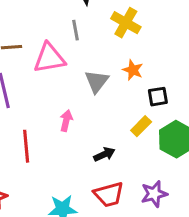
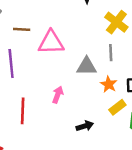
gray line: (75, 30) -> (111, 53), moved
orange star: (133, 70) -> (109, 84), moved
gray triangle: (97, 81) -> (87, 66), turned 45

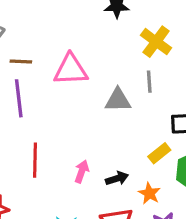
brown line: (22, 29) -> (21, 62), moved
orange star: (109, 84) -> (149, 193), moved
pink arrow: (58, 95) -> (82, 171), moved

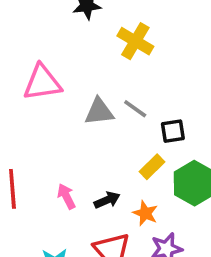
gray line: (149, 82) -> (135, 109), moved, turned -45
pink arrow: (82, 171) -> (66, 196), turned -40

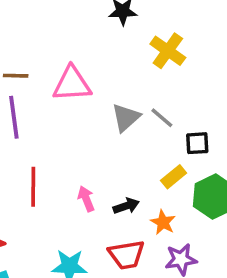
gray triangle: (99, 112) -> (126, 118), turned -40

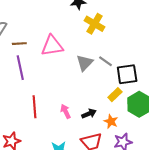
yellow cross: (168, 51) -> (95, 24), moved
black square: (197, 143) -> (127, 74), size x1.5

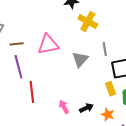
gray line: (106, 61) -> (105, 49), moved, turned 48
yellow rectangle: (115, 95) -> (110, 89), turned -64
red line: (35, 107) -> (32, 92), moved

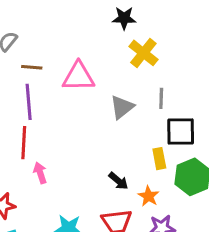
red line: (32, 92) -> (24, 143), moved
pink arrow: (64, 107) -> (40, 173), moved
black arrow: (86, 108) -> (118, 181), turned 56

